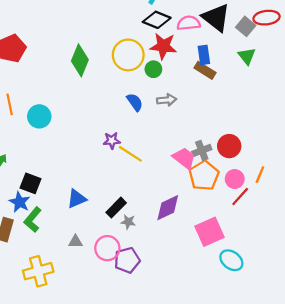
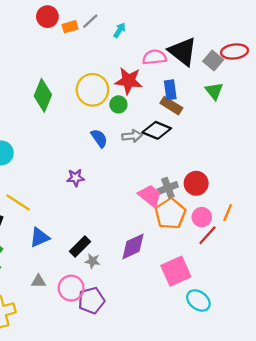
black diamond: (157, 20) -> (157, 130), moved
yellow line: (130, 154) -> (18, 202), moved

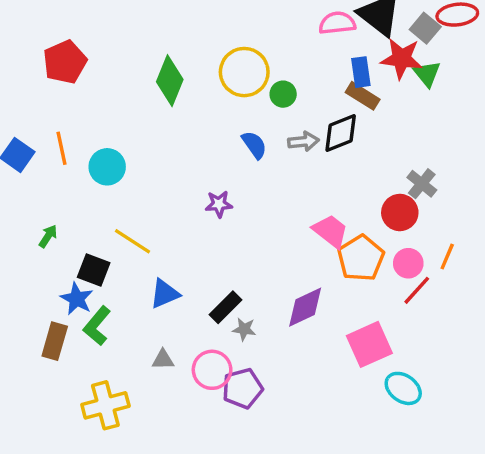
red star: (129, 81) -> (401, 59), moved
black diamond: (157, 130) -> (341, 133), turned -44
gray cross: (168, 188) -> (422, 184), moved, turned -30

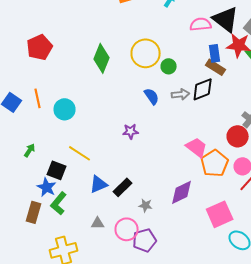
black rectangle: (226, 307) -> (123, 187), moved

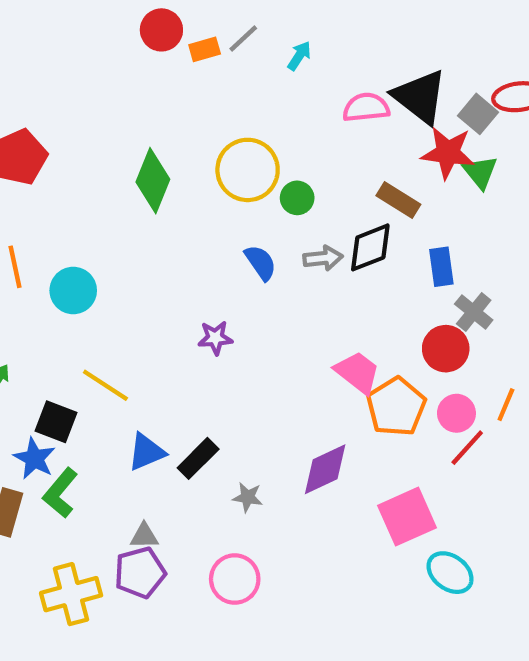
blue rectangle: (215, 53) -> (441, 267), moved
pink circle: (127, 229) -> (235, 579), moved
purple pentagon: (145, 240) -> (140, 573), moved

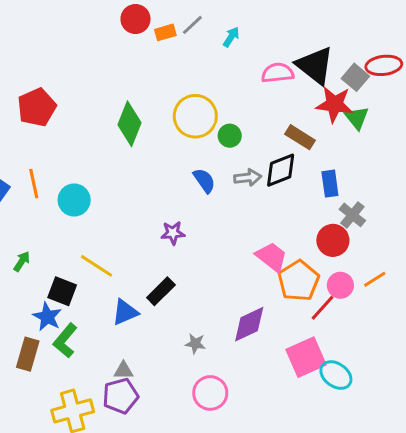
orange line: (506, 405) -> (375, 279), turned 35
red line: (467, 448) -> (322, 308), moved
black rectangle: (198, 458) -> (161, 291), moved
cyan ellipse: (450, 573) -> (336, 375), moved
pink circle: (235, 579) -> (210, 393), moved

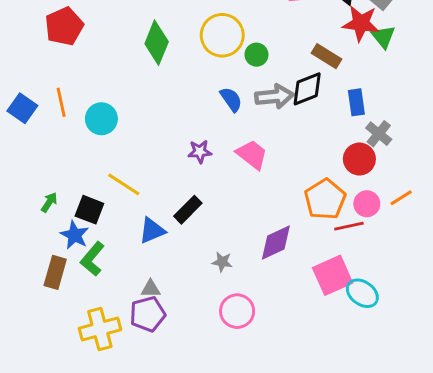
gray arrow: (248, 178) -> (274, 96), size x1.4
pink trapezoid: (272, 257) -> (252, 155), moved
green arrow: (22, 261) -> (49, 202), moved
red line: (322, 308) -> (349, 226), turned 36

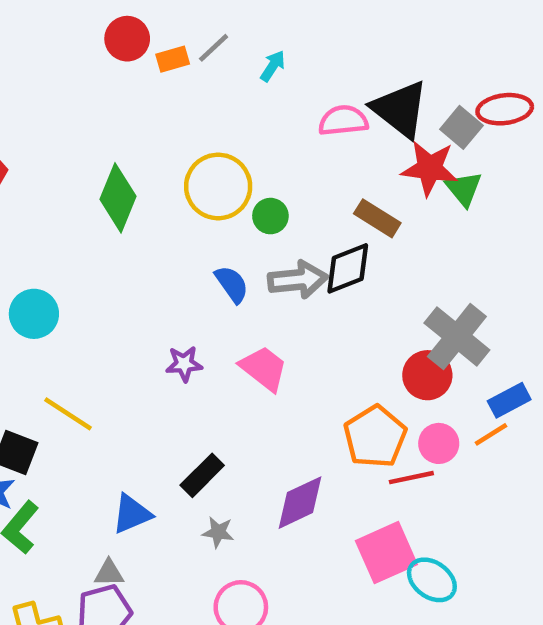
blue rectangle: (356, 102) -> (509, 400), moved, turned 70
gray cross: (379, 134) -> (457, 337), size x1.6
black rectangle: (188, 210) -> (202, 475), moved
blue triangle: (152, 231) -> (132, 514), moved

